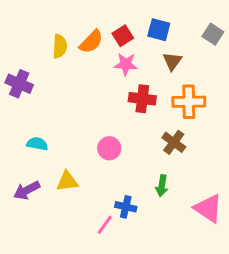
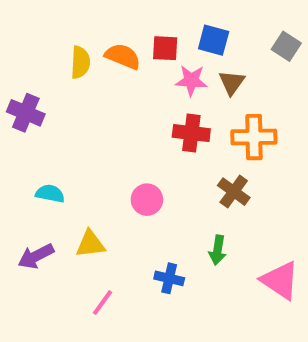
red square: (123, 36) -> (165, 48), turned 35
orange semicircle: (91, 42) -> (123, 56), turned -112
pink star: (126, 64) -> (191, 81), moved
pink line: (105, 225) -> (103, 303), moved

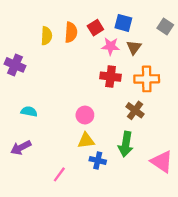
red square: (165, 48) -> (95, 28), turned -35
orange semicircle: (123, 56) -> (71, 32), turned 72
yellow triangle: (90, 244) -> (86, 141), moved
green arrow: (218, 250) -> (126, 144), size x1.5

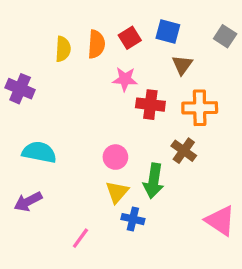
pink star: (111, 46) -> (125, 79), moved
cyan semicircle: (29, 112) -> (39, 152), size x1.5
yellow triangle: (86, 141) -> (117, 192), turned -42
green arrow: (126, 144) -> (154, 181), moved

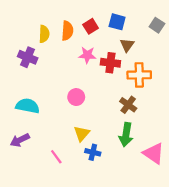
purple cross: (20, 89) -> (28, 57), moved
red cross: (150, 105) -> (110, 63), moved
pink circle: (115, 157) -> (76, 97), moved
green arrow: (154, 181) -> (126, 135), moved
pink line: (80, 238) -> (56, 157), moved, turned -72

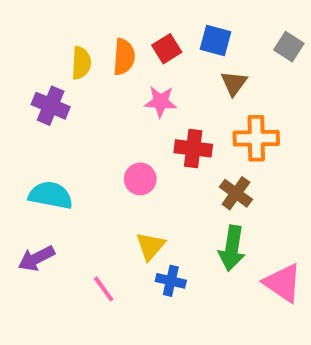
red cross: (110, 63) -> (193, 148), moved

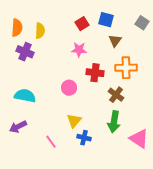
orange semicircle: (124, 57) -> (17, 28), moved

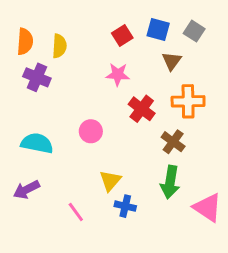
gray square: (142, 23) -> (194, 31), moved
red cross: (95, 73) -> (142, 109), turned 30
pink circle: (69, 88) -> (91, 131), moved

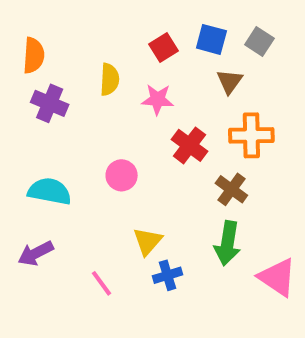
yellow semicircle: (59, 46) -> (110, 79), moved
blue cross: (125, 206) -> (167, 275), turned -30

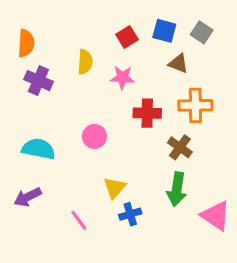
brown triangle: (229, 81) -> (178, 63), turned -45
red cross: (189, 145) -> (147, 113), turned -36

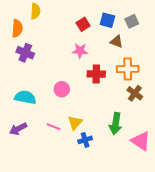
gray square: (202, 32) -> (132, 21), turned 32
yellow semicircle: (85, 62) -> (35, 11), moved
brown cross: (180, 147) -> (135, 93), moved
pink line: (79, 220) -> (54, 127), moved, turned -32

